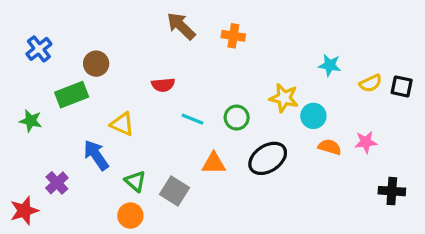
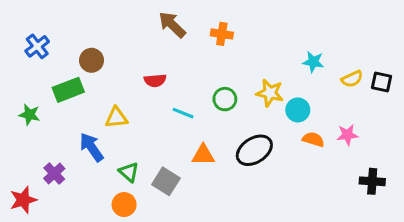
green circle: (237, 118) -> (225, 99), moved
yellow triangle: (122, 124) -> (116, 118), turned -30

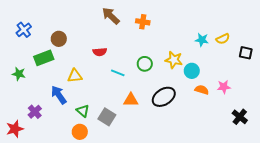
yellow semicircle: (352, 79) -> (223, 39), moved
black cross: (372, 181) -> (240, 117), turned 35

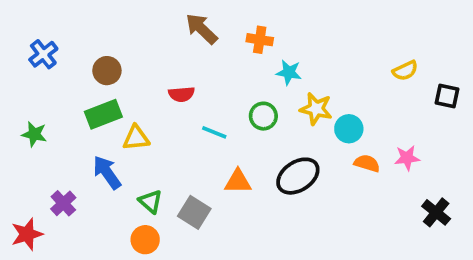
cyan star: (202, 40) -> (289, 72), moved
green rectangle: (44, 58) -> (103, 114), moved

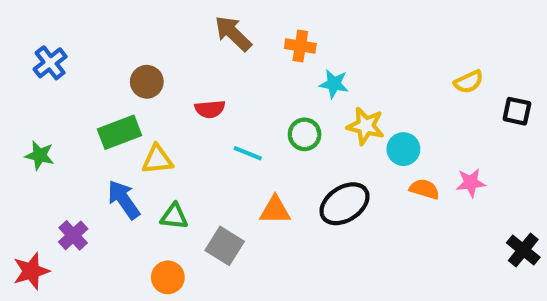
brown circle: (107, 71) -> (147, 82), moved
green triangle: (151, 201) -> (174, 216), moved, turned -35
black cross: (436, 212) -> (523, 250), moved

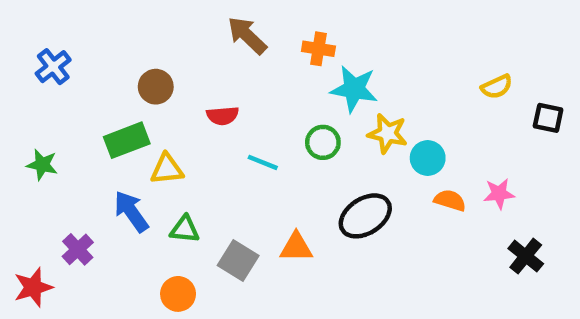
cyan star: (334, 84) -> (354, 89), size x1.5
orange triangle: (275, 210) -> (296, 247), moved
black cross: (523, 250) -> (526, 256), moved

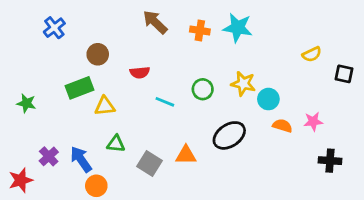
blue cross: (53, 67) -> (54, 28), moved
cyan star: (354, 89) -> (238, 28), moved
blue arrow: (131, 211) -> (81, 159), moved
black cross: (526, 256) -> (330, 161), turned -35
orange circle: (178, 294) -> (96, 186), moved

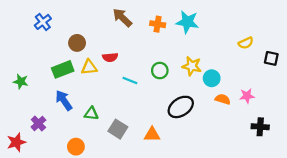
yellow triangle: (105, 106) -> (89, 67), moved
orange triangle: (186, 155) -> (152, 135), moved
blue arrow: (81, 159) -> (64, 100), moved

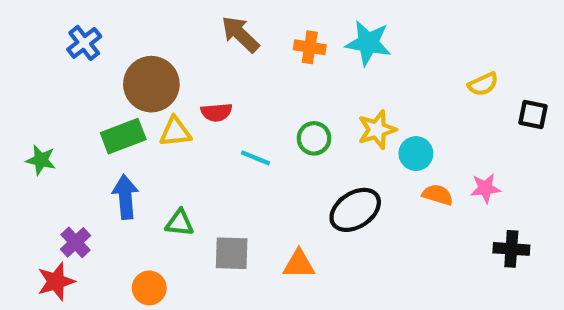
brown circle: (77, 43) -> (151, 84), size x1.6
yellow star: (192, 66) -> (377, 130), turned -30
blue arrow: (64, 100) -> (125, 197), turned 30
gray square: (118, 129) -> (232, 253), turned -30
red star: (16, 142) -> (56, 281), moved

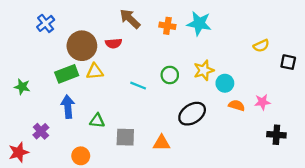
red semicircle: (216, 112) -> (114, 43), moved
red star: (56, 281) -> (19, 152), moved

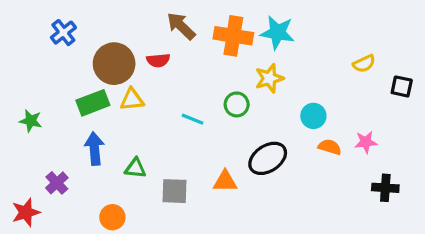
orange cross: (167, 26) -> (233, 36), size x1.6
yellow star: (204, 70) -> (269, 78), moved
orange triangle: (162, 143) -> (225, 181), moved

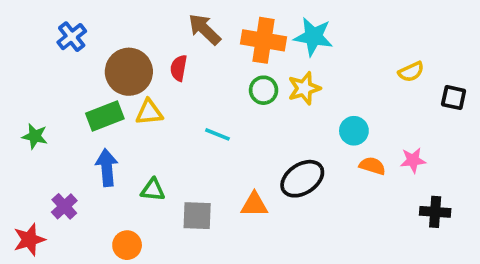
red semicircle: (158, 60) -> (179, 68), turned 105
green circle: (237, 104) -> (264, 90), moved

